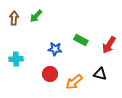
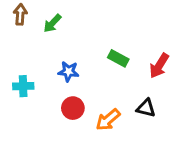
brown arrow: (14, 18) -> (20, 14), moved
blue star: (55, 49) -> (69, 72), moved

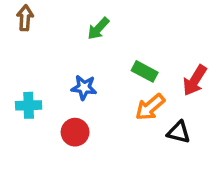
green arrow: (52, 23) -> (98, 29), moved
red circle: (73, 108) -> (75, 132), moved
orange arrow: (108, 120) -> (150, 107), moved

